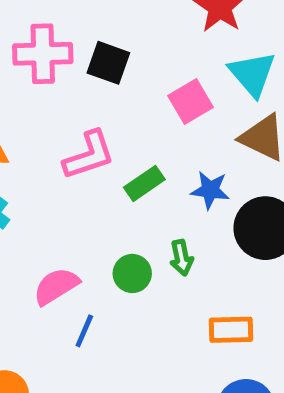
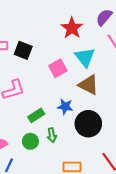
green rectangle: (144, 183) -> (36, 115), moved

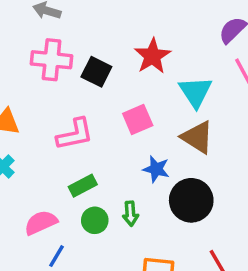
red star: (72, 28) -> (152, 56), moved
pink square: (58, 68) -> (138, 120), moved
green rectangle: (36, 115) -> (83, 186), moved

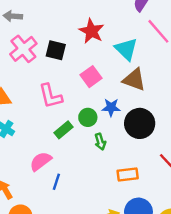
pink cross: (52, 60) -> (23, 49), turned -32
pink L-shape: (75, 134) -> (50, 96), turned 100
green circle: (95, 220) -> (88, 117), moved

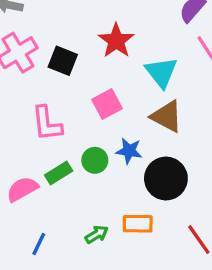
green arrow: (100, 142) -> (97, 234), moved, turned -112
pink semicircle: (41, 161) -> (22, 189), moved
orange rectangle: (128, 174) -> (138, 224), moved

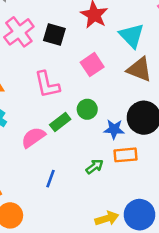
blue star: (129, 151) -> (114, 129), moved

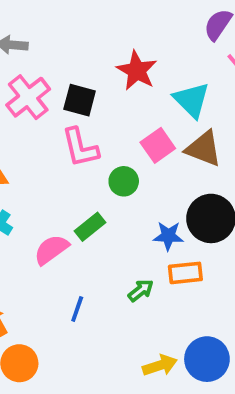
pink square: (92, 65) -> (158, 145), moved
pink L-shape: (47, 85) -> (80, 148), moved
green circle: (87, 109) -> (124, 181), moved

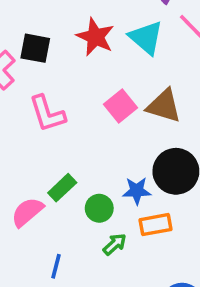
black square: (80, 100) -> (35, 48), moved
cyan triangle: (191, 100) -> (146, 38), moved
green circle: (124, 181) -> (99, 208), moved

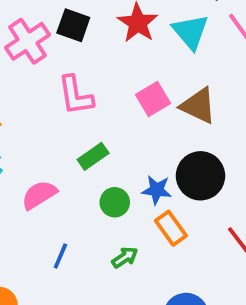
green rectangle: (62, 188) -> (93, 156), moved
orange rectangle: (156, 225) -> (171, 228), turned 56
green arrow: (115, 244) -> (125, 257), moved

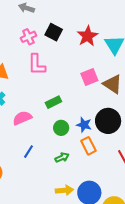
pink cross: (28, 41) -> (28, 37), size x0.7
pink L-shape: (75, 95) -> (37, 65), moved

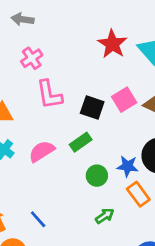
black square: (54, 32) -> (92, 108), moved
pink semicircle: (22, 118) -> (42, 151), moved
blue line: (29, 152) -> (38, 219), moved, turned -64

